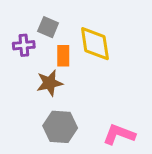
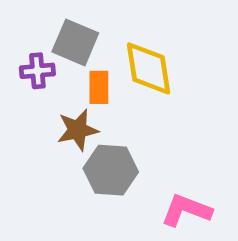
gray square: (48, 27) -> (75, 42), size x1.4
gray hexagon: (60, 127) -> (111, 170), moved

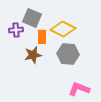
yellow diamond: (149, 68) -> (63, 29), turned -55
gray hexagon: (111, 170) -> (68, 54), moved

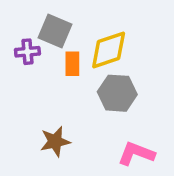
yellow diamond: (63, 29) -> (109, 50), turned -45
brown star: (33, 55) -> (55, 141), moved

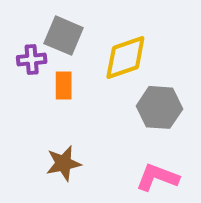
orange rectangle: (72, 64) -> (64, 85), moved
gray hexagon: (117, 93) -> (159, 107), moved

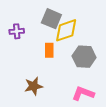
gray square: (64, 36) -> (51, 19), moved
orange rectangle: (64, 85) -> (49, 50), moved

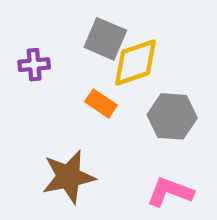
orange rectangle: (49, 50) -> (101, 103), turned -56
brown star: (34, 86) -> (69, 177), size x1.4

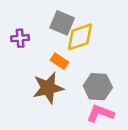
gray hexagon: (172, 116) -> (98, 87), moved
brown star: (69, 177) -> (48, 88), moved

